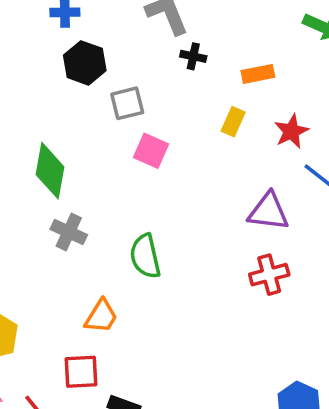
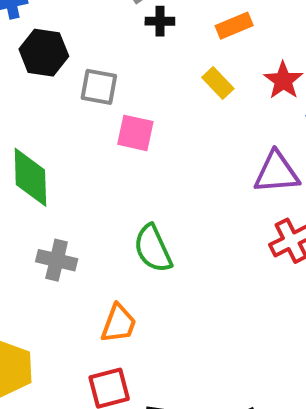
gray square: (127, 103) -> (99, 87), turned 36
yellow rectangle: (233, 122) -> (218, 83), turned -56
gray cross: (69, 232) -> (57, 260), moved

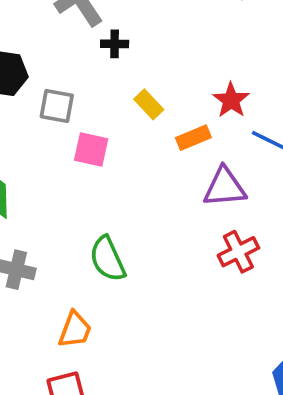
orange rectangle: (234, 26) -> (193, 138), moved
yellow rectangle: (218, 83) -> (149, 104), moved

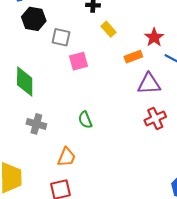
yellow rectangle: (149, 104) -> (109, 29), moved
pink square: (91, 150) -> (78, 61), turned -30
green semicircle: (107, 259) -> (85, 120), size x0.7

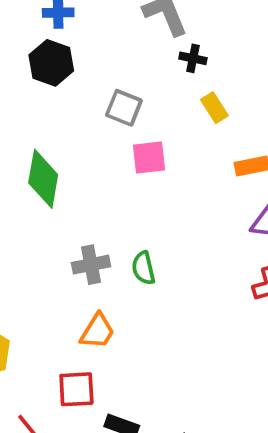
black hexagon: (34, 19) -> (51, 63), moved
gray cross: (36, 124) -> (91, 265), moved, turned -36

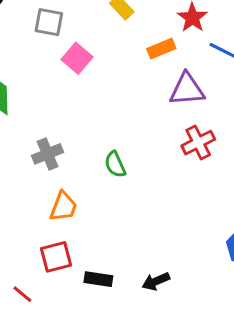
pink square: (149, 157) -> (77, 58), turned -32
green semicircle: (143, 268) -> (115, 164), moved

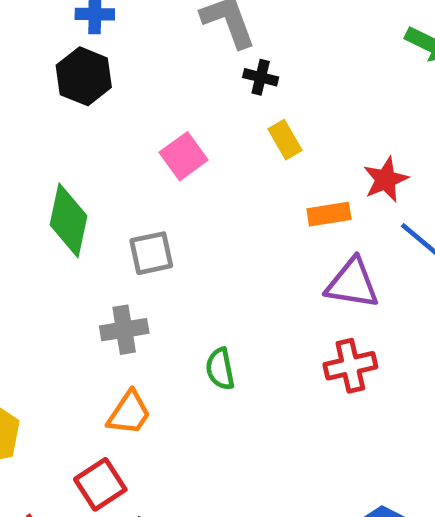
gray square: (49, 22) -> (151, 253), moved, turned -36
pink square: (77, 58) -> (184, 156), moved
red square: (56, 257) -> (100, 484), turned -32

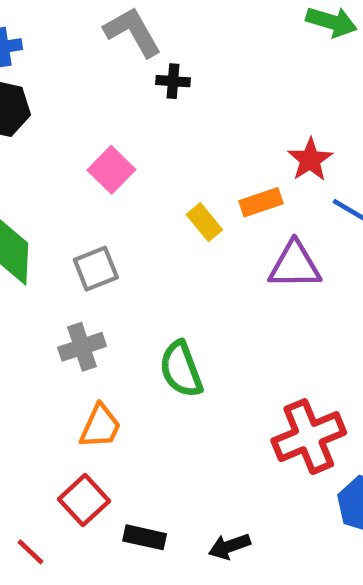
yellow rectangle: (285, 140) -> (204, 222), moved
red cross: (350, 366) -> (309, 437), moved, size x1.4
green semicircle: (220, 369) -> (181, 369), size x1.4

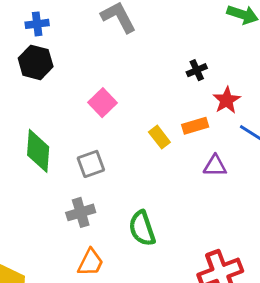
black cross: (173, 81) -> (197, 70), moved, turned -30
purple triangle: (295, 265) -> (215, 166), size x0.7

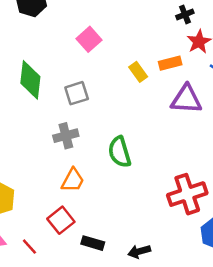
black cross: (197, 70) -> (185, 14), moved
purple triangle: (215, 166) -> (186, 99), size x1.5

